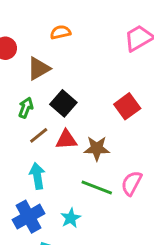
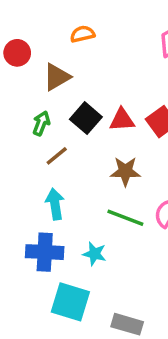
red triangle: (66, 140) -> (122, 120), moved
blue cross: (29, 217) -> (45, 252), turned 32
cyan star: (71, 218) -> (94, 254), turned -30

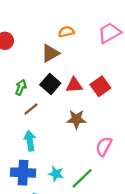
orange semicircle: (82, 34) -> (66, 32), moved
brown triangle: (57, 77) -> (50, 53), moved
green line: (125, 218) -> (82, 178), moved, turned -65

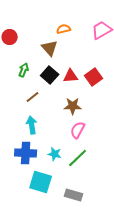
brown triangle: (50, 53) -> (50, 48), turned -42
green arrow: (21, 87) -> (24, 70), moved
pink semicircle: (104, 146) -> (78, 130), moved

